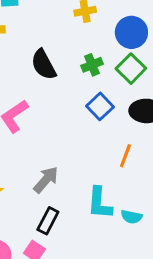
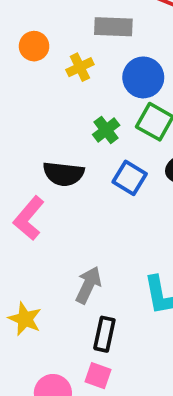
black semicircle: (44, 65) -> (64, 174), moved, turned -40

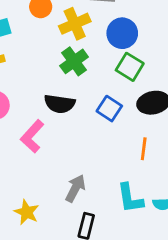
yellow cross: (80, 67) -> (75, 24), size x1.5
green cross: (106, 130) -> (74, 61), moved, size x1.4

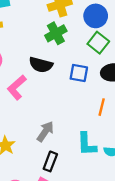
blue square: (109, 109) -> (79, 73), turned -30

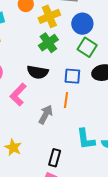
orange line: (102, 107) -> (66, 100), moved
gray arrow: (45, 131) -> (46, 114), moved

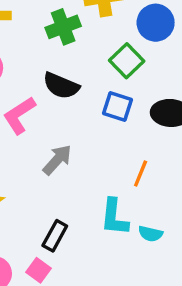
green cross: (48, 43) -> (63, 27), moved
green square: (87, 47) -> (127, 61), moved
orange line: (66, 100) -> (141, 173), moved

